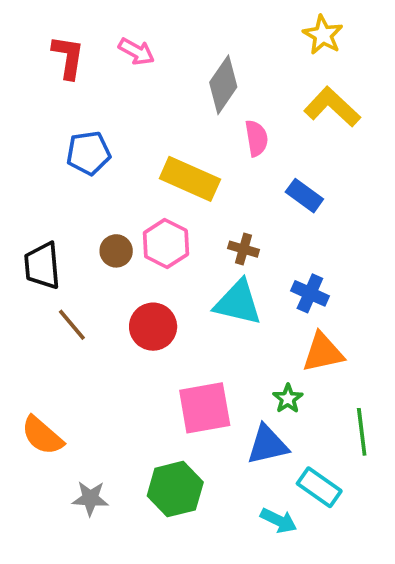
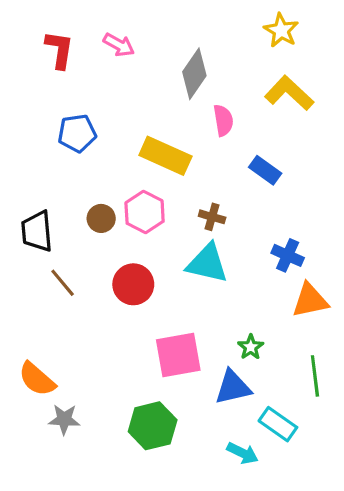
blue cross: (310, 293) -> (288, 255), moved
orange triangle: (323, 352) -> (310, 300), moved
gray star: (90, 498) -> (64, 419), moved

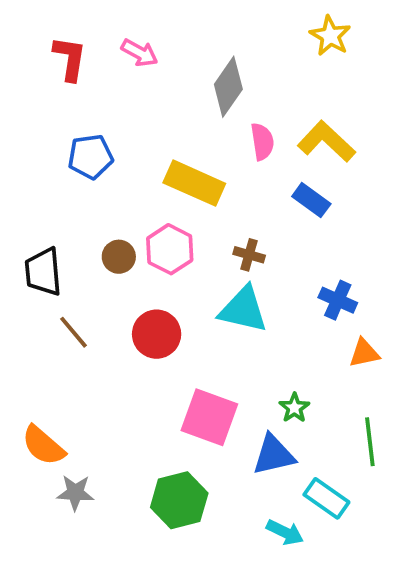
yellow L-shape: (289, 93) -> (326, 142), moved
orange triangle: (310, 300) -> (364, 353), size x0.7
pink square: (178, 355) -> (209, 417), turned 30

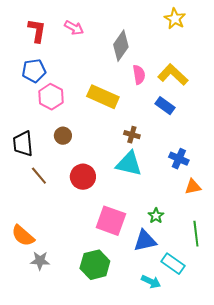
blue pentagon: (90, 157) -> (34, 71), moved
pink hexagon: (170, 249) -> (51, 97), moved

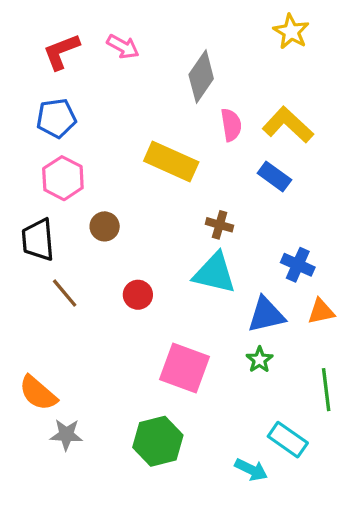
red L-shape: (37, 31) -> (61, 52), turned -120
pink hexagon: (51, 97) -> (63, 178), moved
red circle: (83, 177) -> (138, 295), size x0.7
blue triangle: (145, 241) -> (266, 315), moved

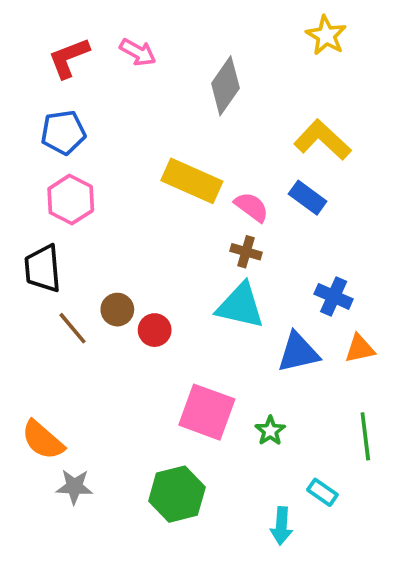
pink semicircle: (231, 125) -> (252, 207), moved, turned -44
brown circle: (105, 226) -> (117, 310), moved
green star: (259, 360) -> (270, 431), moved
cyan rectangle: (288, 440) -> (322, 492), size x0.7
cyan arrow: (251, 470) -> (281, 526), turned 68

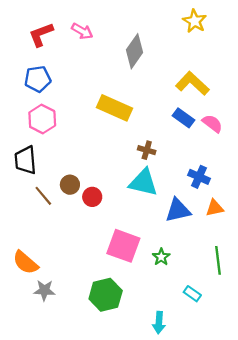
pink semicircle: (252, 207) -> (212, 123), moved
cyan arrow: (281, 526) -> (159, 323), moved

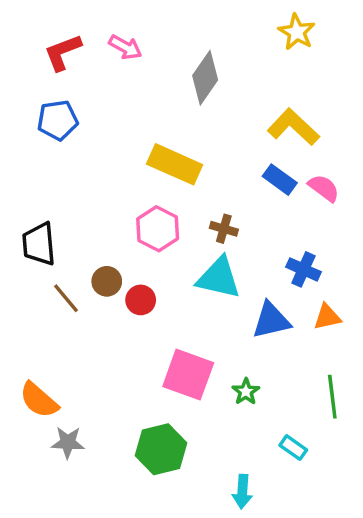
pink hexagon: (42, 119) -> (158, 229), moved

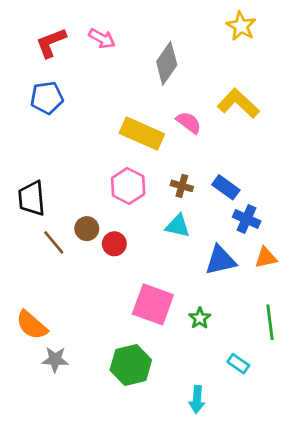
blue rectangle: (280, 180) -> (226, 187), moved
pink semicircle: (324, 188) -> (189, 123), moved
cyan triangle: (219, 278) -> (178, 226), size x0.7

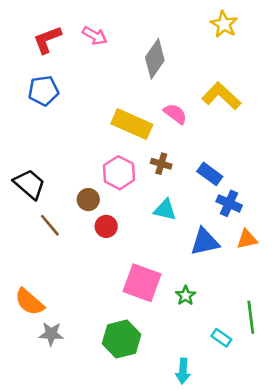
brown cross: (182, 186) -> (161, 164), moved
black trapezoid: (32, 198) -> (29, 184), turned 136
brown circle: (87, 229) -> (88, 200), moved
green line: (270, 322) -> (251, 317), moved

